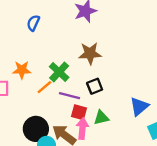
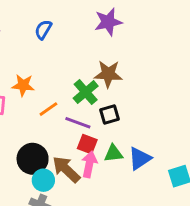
green cross: (59, 72) -> (86, 92), moved
blue triangle: (139, 106) -> (140, 158), moved

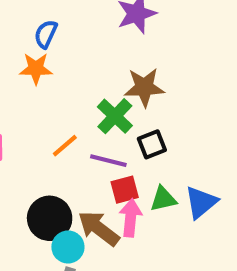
orange star: (23, 85) -> (36, 69), moved
red square: (87, 144) -> (125, 190), turned -30

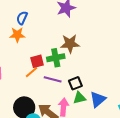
green cross: (115, 116) -> (56, 58), turned 36
black square: (152, 144) -> (75, 83), moved
red square: (125, 190) -> (37, 61), moved

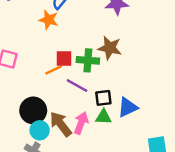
blue triangle: (98, 99) -> (128, 107), moved

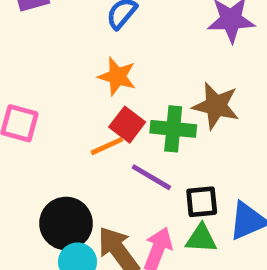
orange star: (49, 20) -> (117, 76), moved
red square: (64, 59) -> (127, 125), turned 36

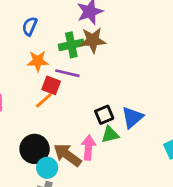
brown star: (216, 106) -> (93, 40), moved
green cross: (173, 129) -> (71, 45), moved
purple line: (151, 177) -> (67, 73), moved

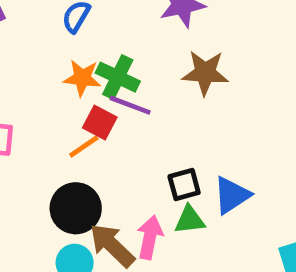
brown star: (93, 40) -> (205, 73), moved
green cross: (71, 45) -> (118, 77), moved, turned 30
black circle: (35, 149) -> (76, 208), moved

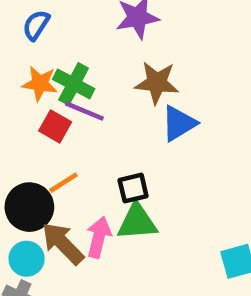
orange line: (84, 147) -> (63, 183), moved
blue triangle: (232, 195) -> (179, 123), moved
green triangle: (190, 220) -> (137, 222), size x1.4

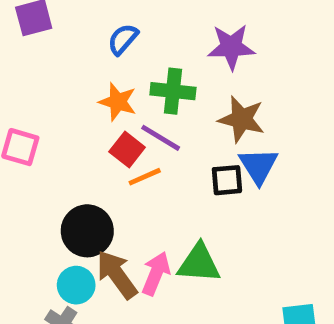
green cross: (74, 84) -> (173, 91), moved, turned -30
blue triangle: (179, 123) -> (258, 166), turned -39
orange line: (63, 183) -> (145, 177), moved
black square: (133, 188) -> (227, 180), moved

